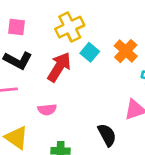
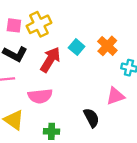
yellow cross: (70, 27) -> (39, 24), moved
pink semicircle: (47, 110) -> (40, 96), size x1.5

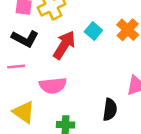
black semicircle: (91, 118) -> (110, 110), turned 36

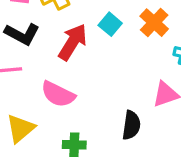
pink semicircle: (53, 86) -> (58, 94), turned 32
yellow triangle: (24, 112) -> (21, 128), turned 45

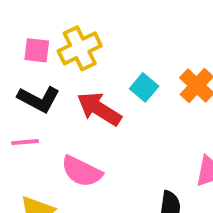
red arrow: (73, 42) -> (99, 109), turned -90

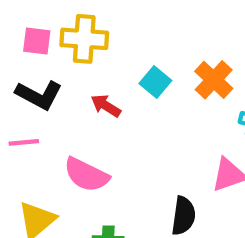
yellow cross: (80, 48) -> (84, 39), turned 30
red arrow: (99, 109) -> (106, 106), size x0.6

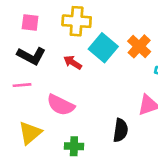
yellow cross: (84, 39) -> (77, 21), moved
cyan square: (155, 82) -> (103, 48), size x1.5

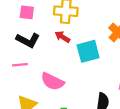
cyan square: (103, 48) -> (88, 51), moved, turned 35
red arrow: (73, 62) -> (62, 37), moved

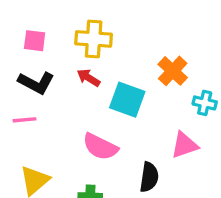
cyan square: (88, 51) -> (127, 100), turned 35
pink semicircle: (52, 81) -> (100, 147), moved

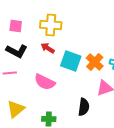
orange cross: (173, 71) -> (95, 62), moved
pink semicircle: (100, 147) -> (45, 82), moved

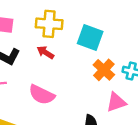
cyan square: (71, 61) -> (90, 37), moved

